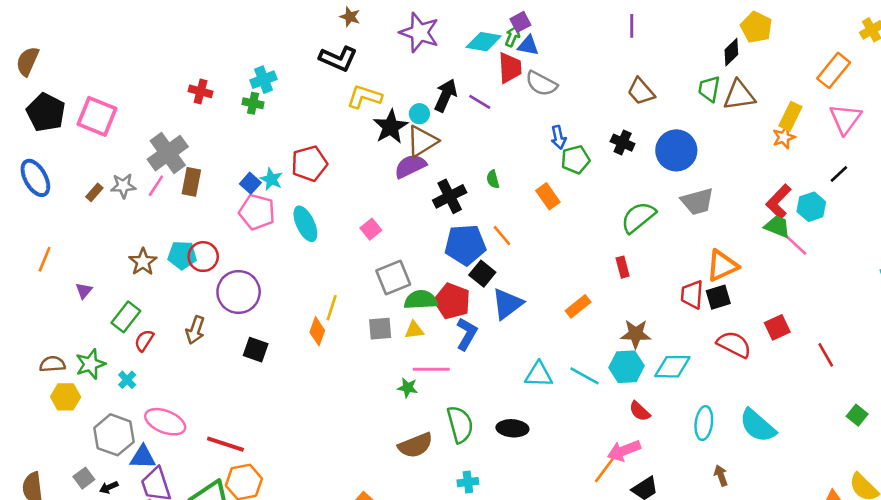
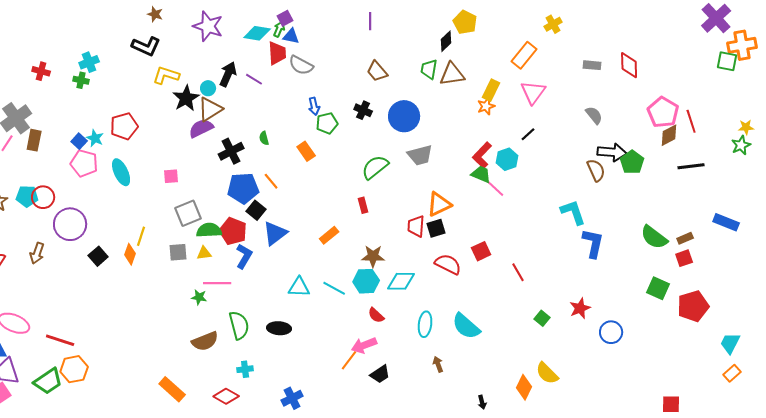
pink square: (371, 229) -> (171, 176), turned 35
black square: (256, 350) -> (98, 256), moved, turned 30

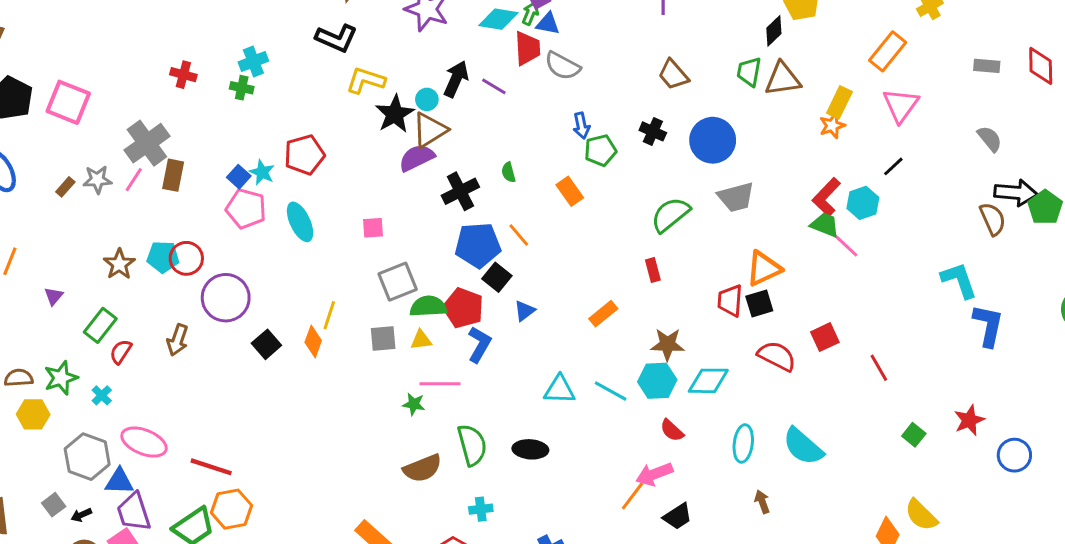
blue triangle: (275, 233) -> (525, 311), size x0.6

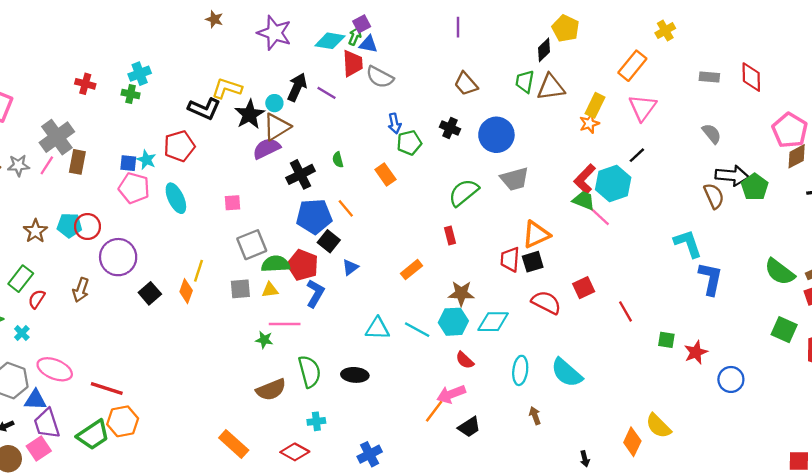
black L-shape: (336, 38) -> (204, 109), moved
blue square: (239, 177) -> (128, 163), turned -36
cyan hexagon: (863, 203) -> (613, 183), size x1.4
green square: (914, 435) -> (666, 340), moved, turned -30

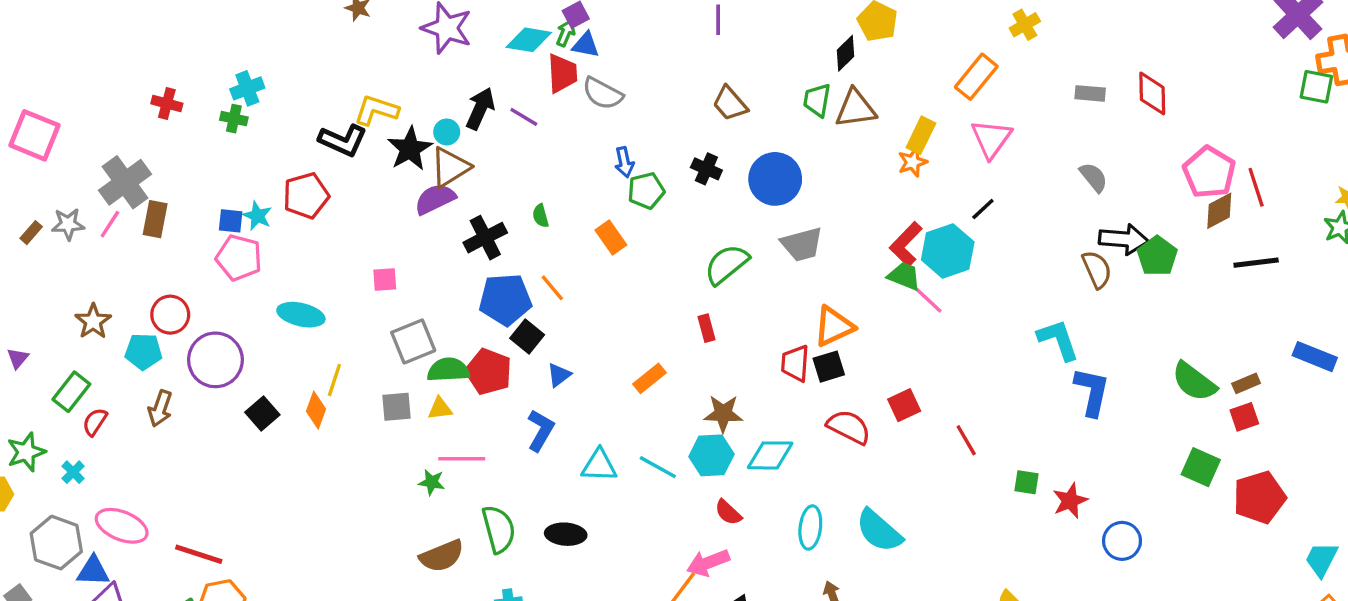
cyan ellipse: (176, 198) -> (301, 315), moved, turned -52
cyan pentagon: (69, 225) -> (143, 352), moved
blue L-shape: (315, 293) -> (541, 430), moved

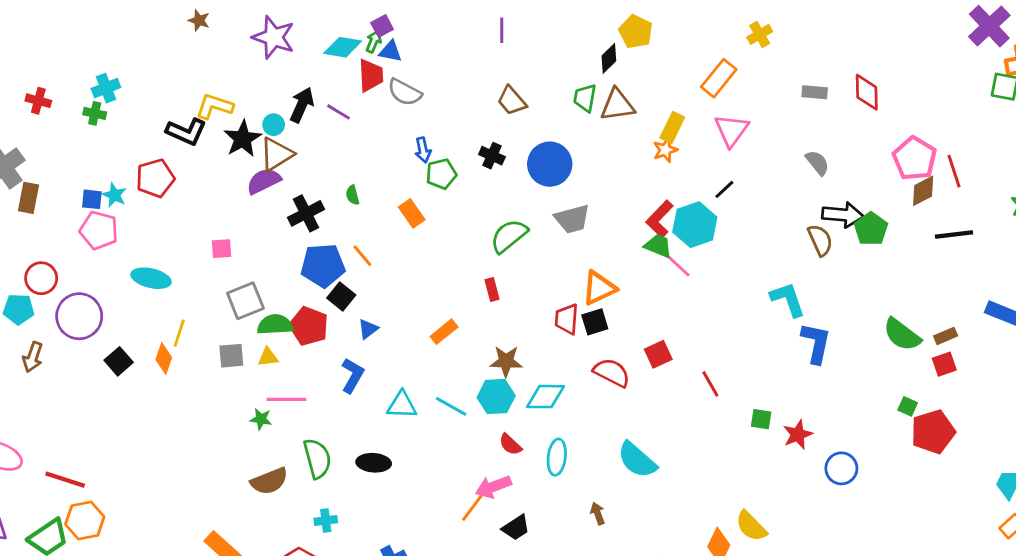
green square: (1201, 467) -> (908, 406), size x0.6
red pentagon: (1259, 497) -> (933, 432), moved
cyan ellipse: (810, 527) -> (557, 457), moved

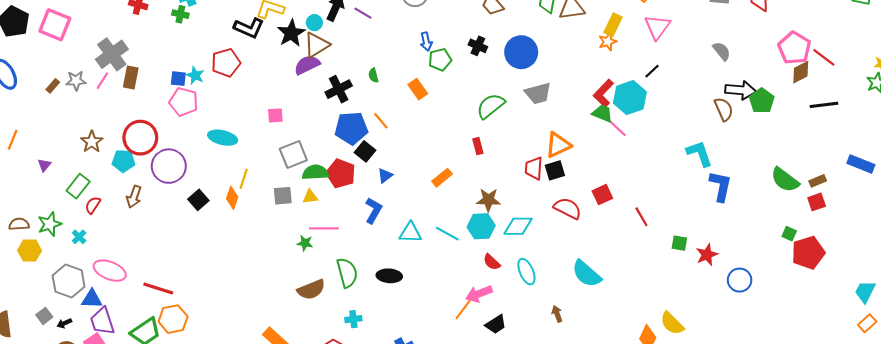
red line: (954, 171) -> (824, 57), turned -35
red circle: (41, 278) -> (140, 138), size x1.4
cyan ellipse: (557, 457) -> (526, 272), turned -30

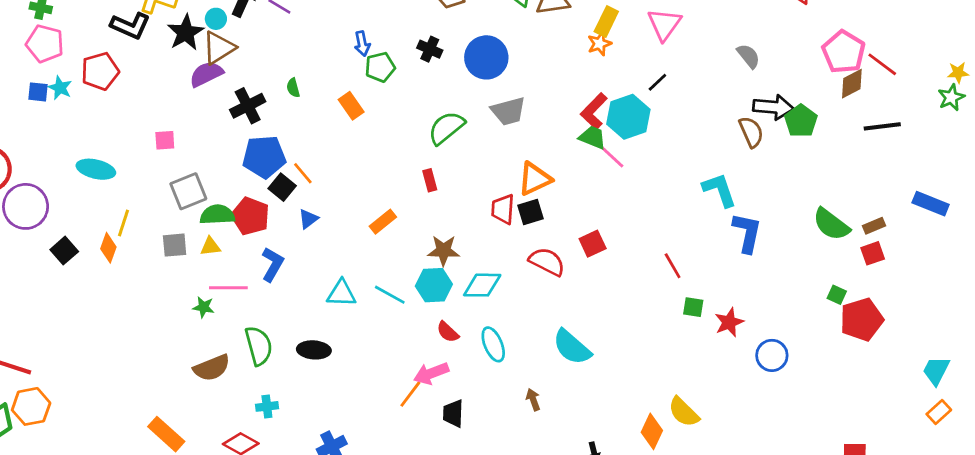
pink pentagon: (184, 102) -> (45, 44), moved
orange line: (381, 121) -> (303, 173), moved
blue L-shape: (373, 210) -> (272, 264), moved
red line: (641, 217) -> (673, 266), moved
black trapezoid: (496, 324) -> (453, 413), turned 125

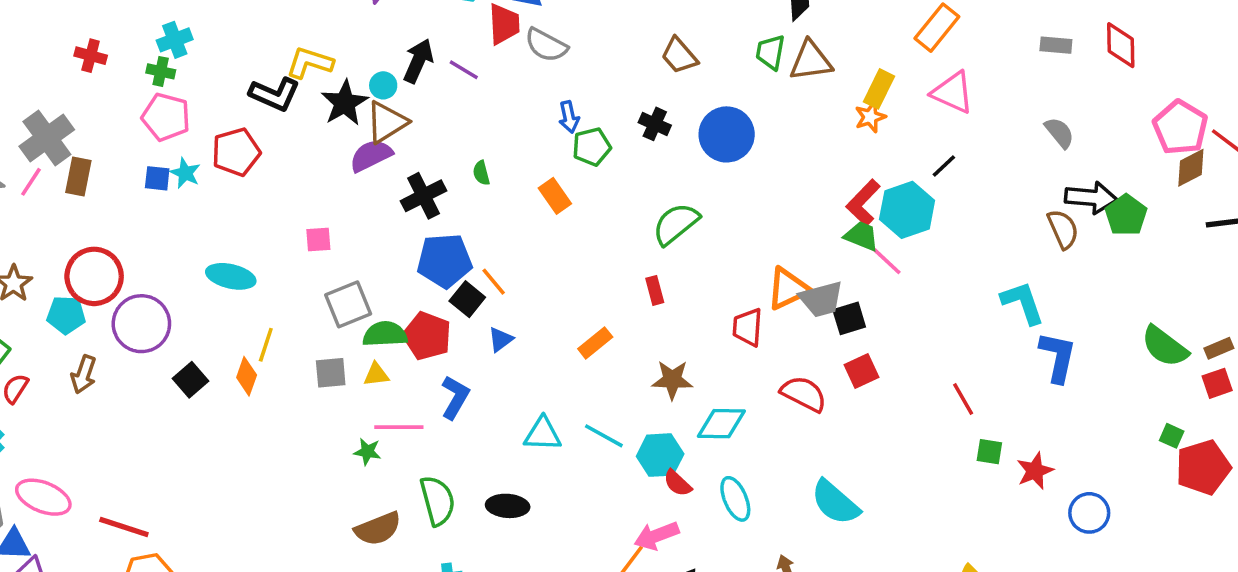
pink triangle: (664, 24) -> (953, 92), turned -42
gray trapezoid: (508, 111) -> (821, 299), moved
black square: (530, 212) -> (849, 318), moved
cyan hexagon: (434, 285) -> (660, 455), moved

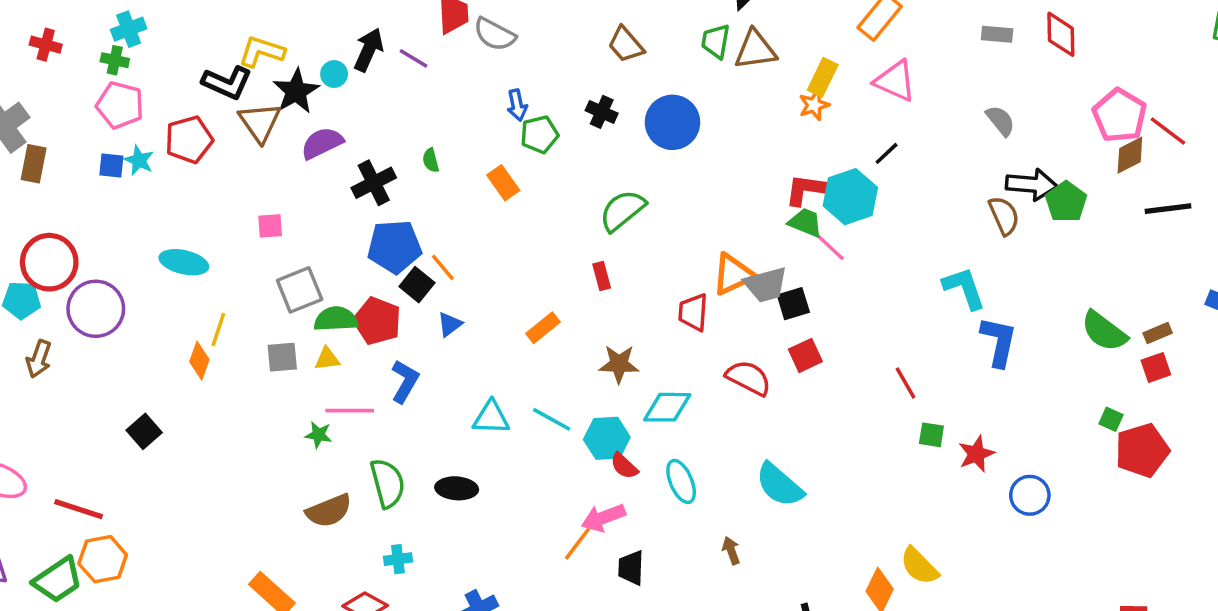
brown triangle: (387, 122) -> (260, 122), moved, turned -33
red L-shape: (863, 203) -> (807, 190), turned 54
black square: (190, 380) -> (144, 431), moved

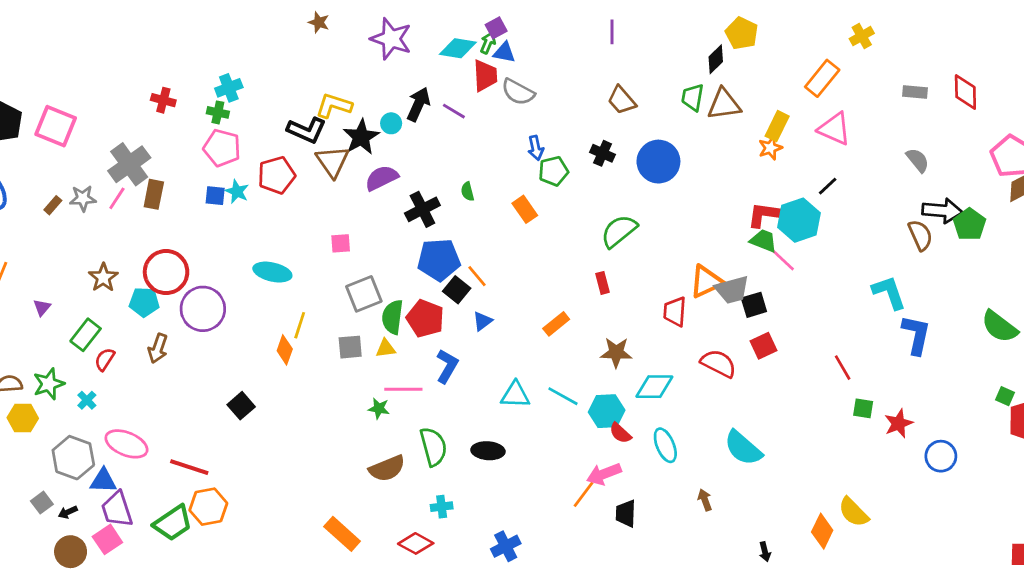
green semicircle: (336, 319) -> (392, 317), turned -80

